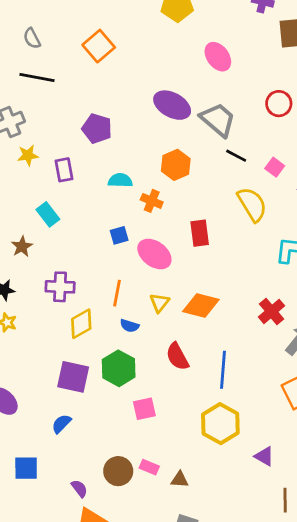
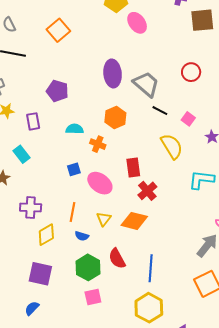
pink ellipse: (218, 57) -> (137, 23), moved
purple ellipse: (172, 105) -> (113, 73), turned 56
red cross: (272, 311) -> (147, 191), moved
green hexagon: (119, 368) -> (88, 267), moved

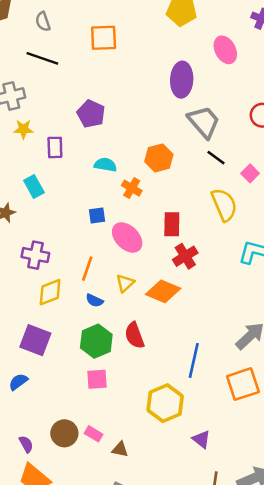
pink ellipse: (137, 23) -> (225, 50), moved
orange square: (58, 30) -> (104, 38), turned 30
purple ellipse: (113, 73) -> (182, 80), moved
blue line: (151, 268) -> (194, 360), moved

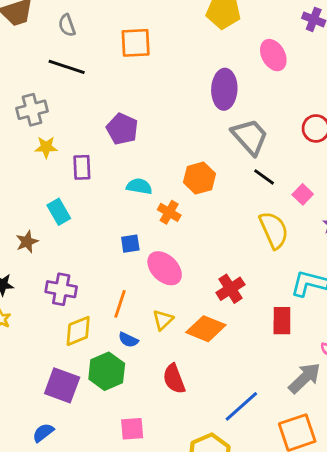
red rectangle: (172, 224) -> (282, 321), moved
green hexagon: (96, 341) -> (107, 371), moved
blue line: (194, 360) -> (241, 406), turned 36

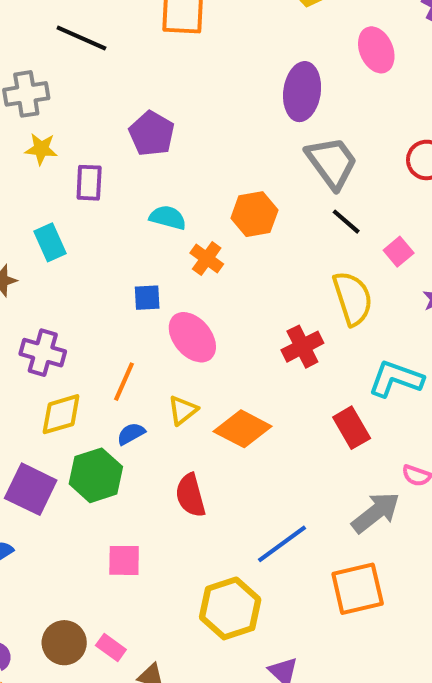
red cross: (230, 289) -> (302, 347), moved
red rectangle: (282, 321) -> (352, 428), turned -36
blue semicircle: (128, 340) -> (131, 434), turned 120

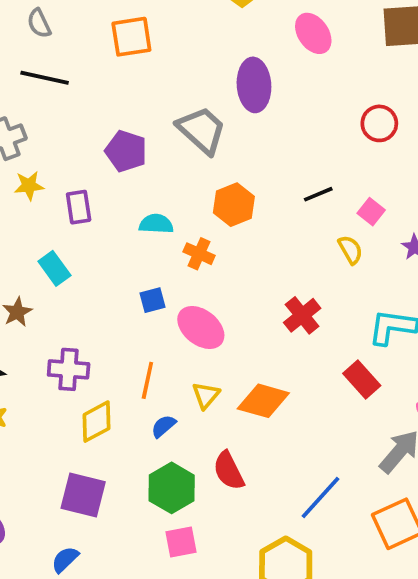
gray trapezoid: (332, 162) -> (202, 130), moved
black line: (346, 222) -> (318, 194), turned -52
yellow semicircle: (353, 298) -> (350, 250), moved, size x0.6
green hexagon: (96, 475) -> (172, 488), moved

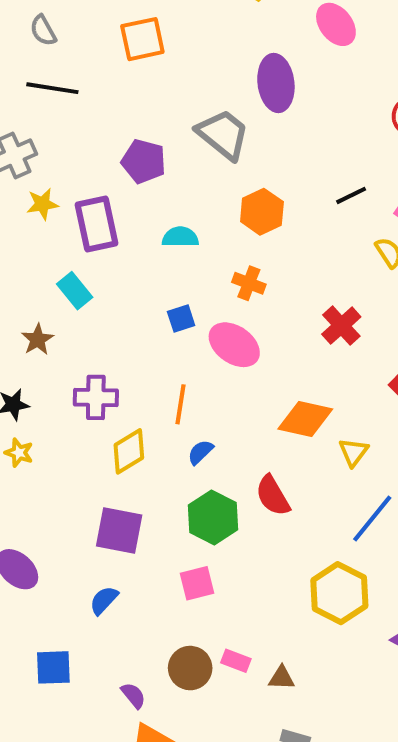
purple rectangle: (79, 207) -> (97, 224), size x1.5
orange cross: (199, 254) -> (249, 283), moved
yellow triangle: (206, 395) -> (353, 452), moved
pink square: (181, 542) -> (197, 583), moved

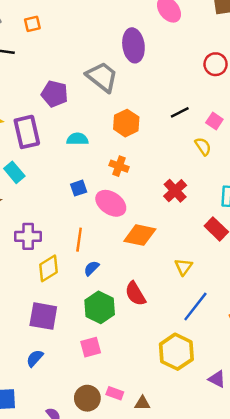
orange square: (142, 39) -> (32, 24), moved, size x0.6
orange diamond: (305, 419) -> (140, 235), moved

